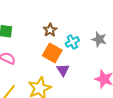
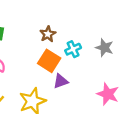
purple triangle: (63, 70) -> (61, 81), turned 40

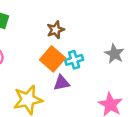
cyan cross: (73, 49) -> (74, 60), moved

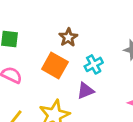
orange square: (52, 59) -> (55, 65), moved

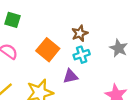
brown star: (68, 37) -> (80, 33), moved

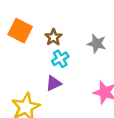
orange square: (48, 50) -> (20, 31), moved

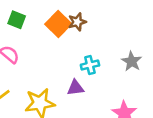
brown star: (53, 37) -> (77, 22), moved

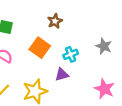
orange square: (58, 24) -> (40, 48), moved

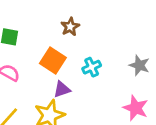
gray star: (104, 46) -> (139, 65), moved
purple triangle: (62, 75) -> (62, 89), moved

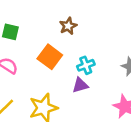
purple triangle: (62, 89) -> (80, 85), moved

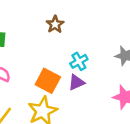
orange square: (50, 57) -> (48, 81), moved

